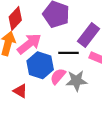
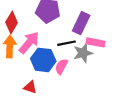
gray star: (76, 81) -> (83, 53), moved

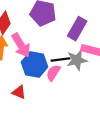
pink arrow: (29, 43) -> (21, 45), turned 105
black line: (66, 43) -> (61, 59), moved

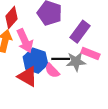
pink semicircle: (53, 73) -> (52, 71), turned -84
red triangle: (19, 92) -> (28, 77), moved, size x1.5

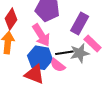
pink arrow: (25, 41) -> (41, 35), moved
pink rectangle: (90, 54) -> (93, 43), turned 30

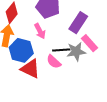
pink arrow: (41, 35) -> (40, 31), size x0.7
blue hexagon: (40, 58) -> (21, 50), moved

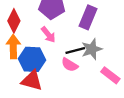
pink rectangle: (90, 43) -> (110, 75), moved
red triangle: (30, 69) -> (32, 81), moved

